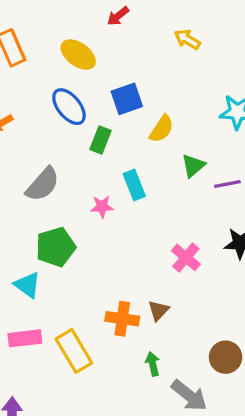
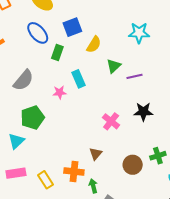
cyan triangle: (27, 285) -> (16, 141), turned 42
orange cross: (122, 319) -> (74, 171), moved
yellow rectangle: (74, 351) -> (46, 180), size x0.7
brown circle: (226, 357) -> (133, 165), moved

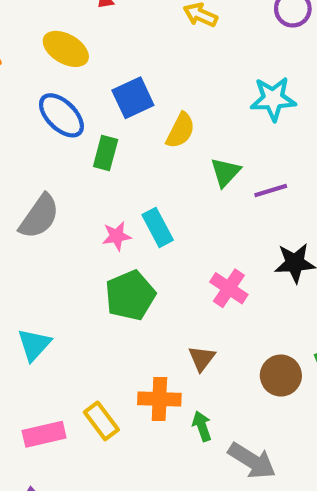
cyan rectangle: (79, 79) -> (158, 227), moved
green pentagon: (32, 118) -> (130, 295), moved
pink rectangle: (16, 173) -> (44, 434), moved

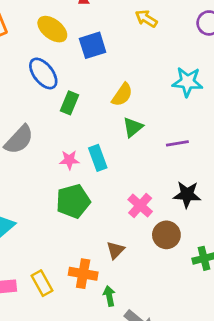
blue square: (133, 98) -> (93, 45), moved
green triangle: (225, 172) -> (133, 127), moved
brown circle: (281, 376) -> (166, 235), moved

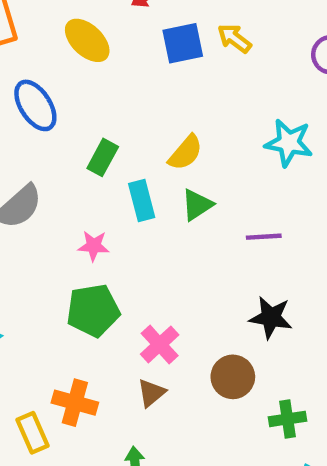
blue square: (93, 45) -> (183, 43), moved
blue ellipse: (43, 73) -> (35, 105), moved
cyan rectangle: (98, 158) -> (142, 201), moved
pink cross: (140, 205) -> (160, 344), moved
orange cross: (83, 274) -> (75, 403), moved

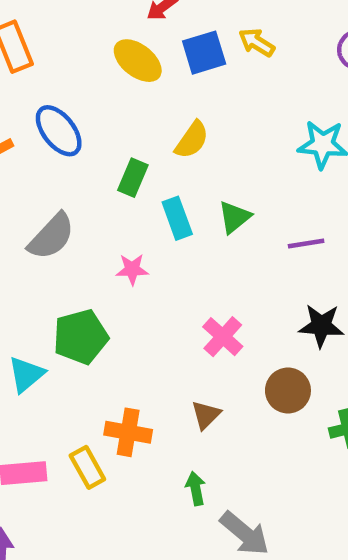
yellow ellipse: (87, 40) -> (138, 61), moved
yellow semicircle: (185, 153) -> (192, 140), moved
green pentagon: (93, 310) -> (81, 337), moved
pink cross: (160, 344) -> (223, 337), moved

